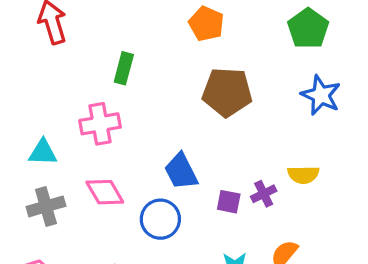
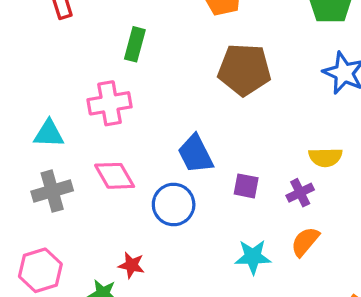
purple cross: (264, 194) -> (300, 193), moved

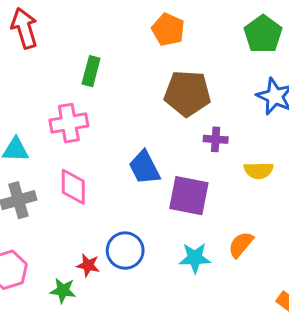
pink diamond: (115, 176) -> (73, 187), turned 30
purple square: (246, 186) -> (189, 196), size x1.8
purple cross: (300, 193) -> (216, 139), moved, turned 30
blue circle: (174, 205) -> (125, 251), moved

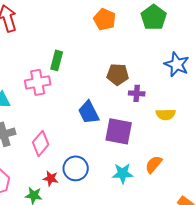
green pentagon: (263, 34) -> (154, 17), moved
green rectangle: (91, 71) -> (57, 60), moved
brown pentagon: (187, 93) -> (118, 74), moved, size x0.7
pink diamond: (73, 187) -> (41, 143), moved, turned 40

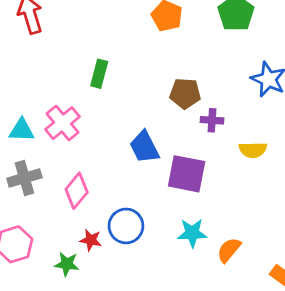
pink cross: (38, 82) -> (63, 123), moved, turned -30
orange semicircle: (154, 164) -> (229, 250), moved

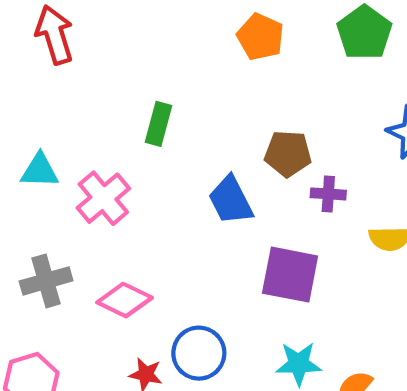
cyan triangle: (22, 130) -> (40, 171), moved
blue trapezoid: (144, 147) -> (231, 200), moved
pink diamond: (77, 191) -> (125, 300), turned 76

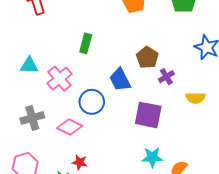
brown pentagon: (288, 154) -> (147, 57), turned 30
purple cross: (328, 194) -> (166, 77), turned -35
blue circle: (199, 353) -> (92, 102), moved

